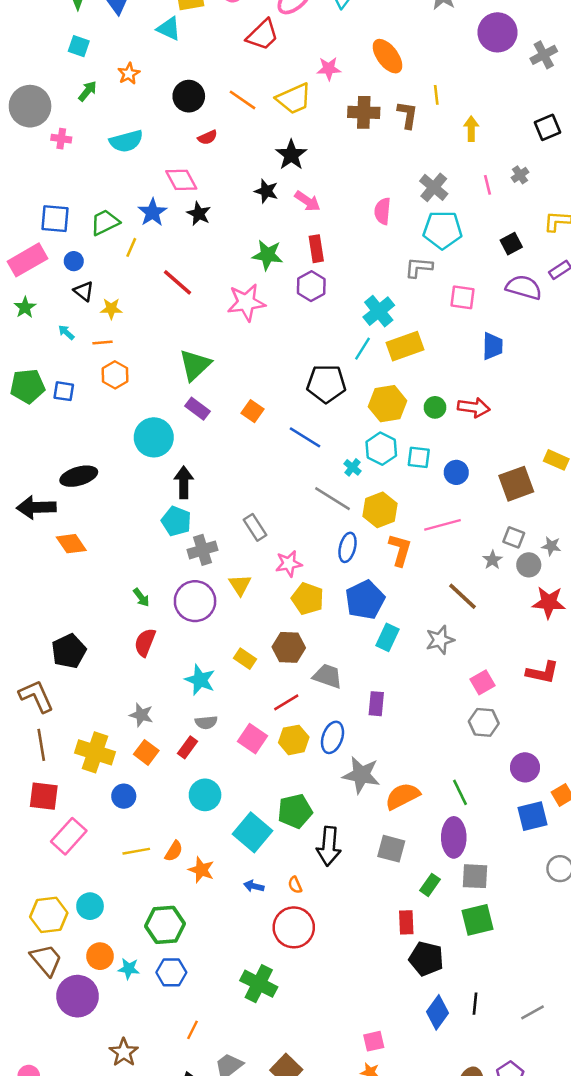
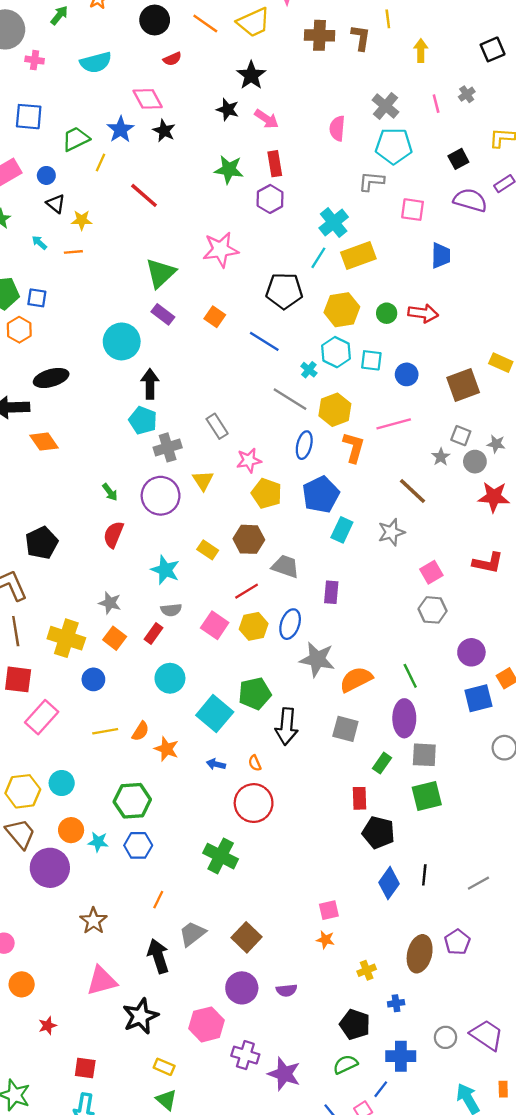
blue square: (55, 219) -> (29, 117), moved
pink star: (246, 302) -> (221, 250), moved
orange hexagon: (115, 375) -> (19, 330), moved

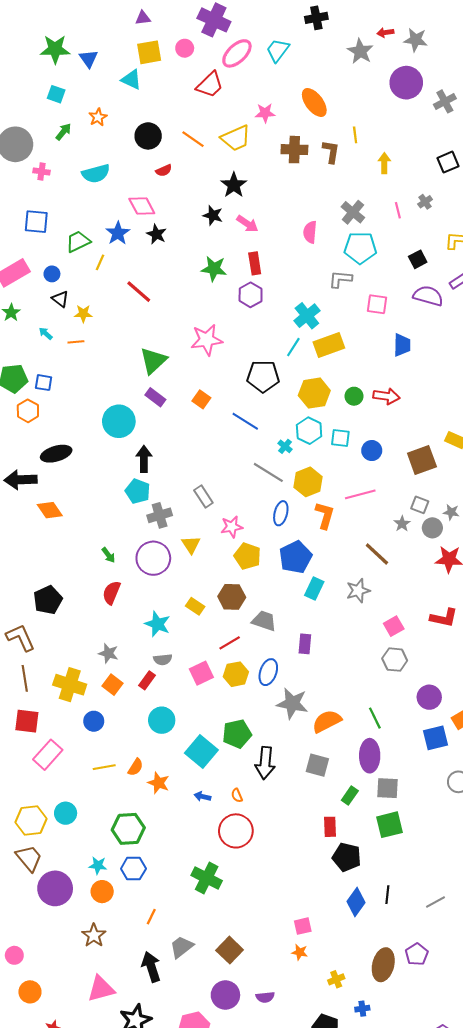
pink square: (215, 625) -> (201, 673), turned 30
orange circle: (71, 830) -> (102, 892), moved

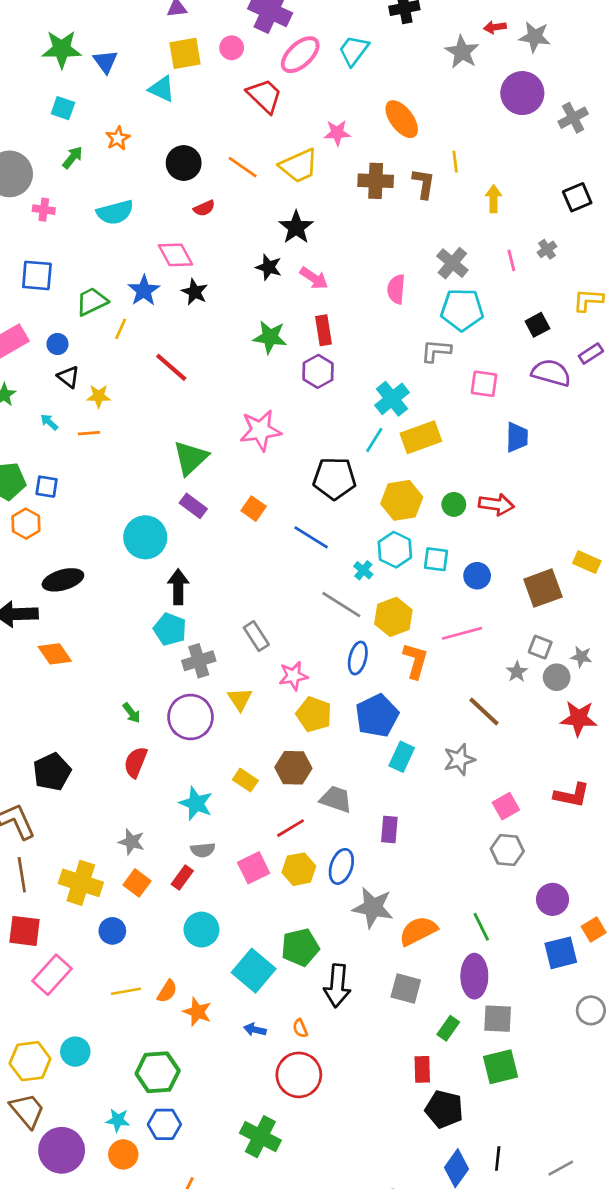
red trapezoid: (210, 85) -> (265, 96), turned -92

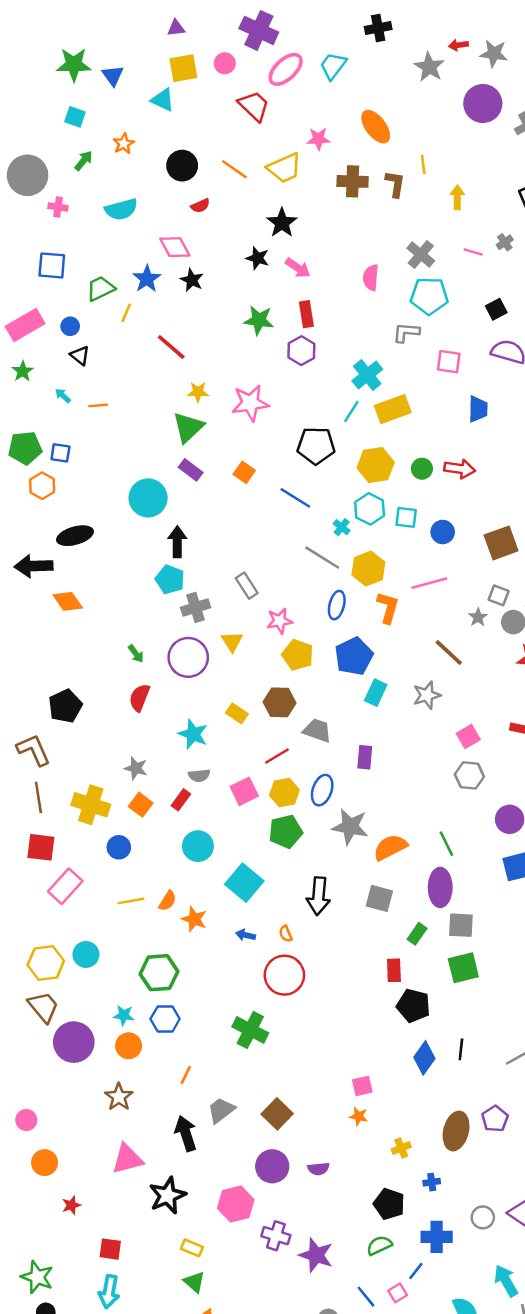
pink line: (511, 260) -> (473, 252), turned -60
yellow star: (99, 396) -> (198, 392), moved
green pentagon: (300, 947) -> (286, 831), moved

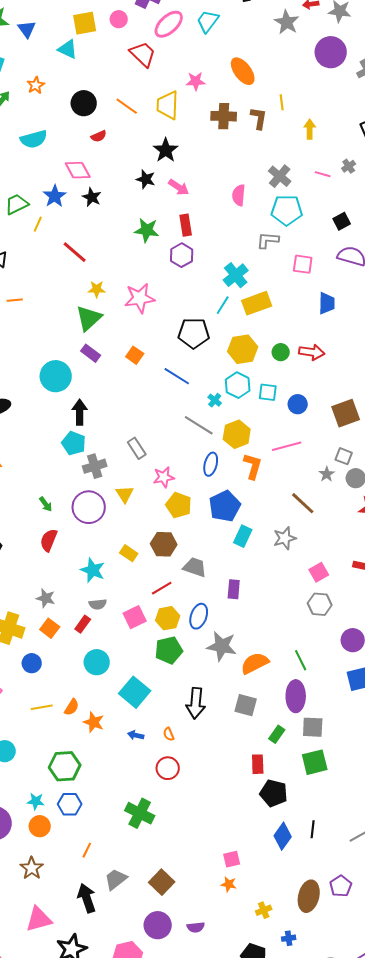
yellow trapezoid: (284, 168) -> (168, 105), turned 116
red circle: (284, 975) -> (168, 768), size x0.7

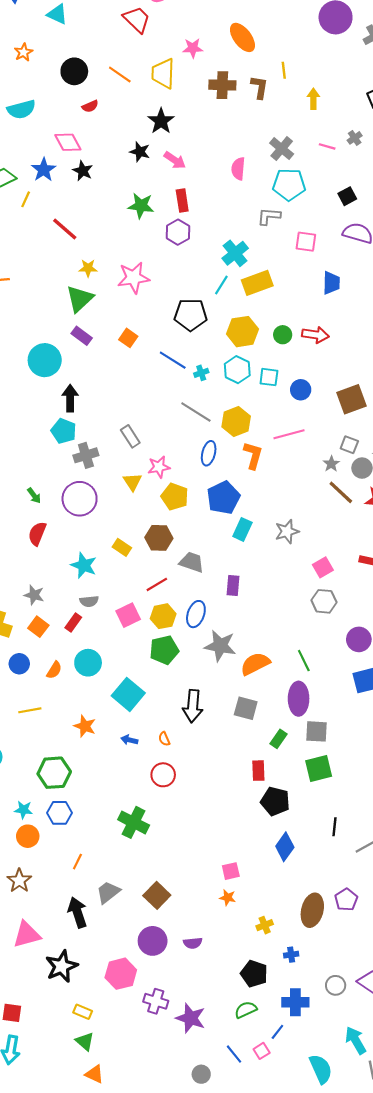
cyan cross: (215, 400) -> (201, 373), moved, turned 32
yellow triangle: (125, 494) -> (132, 482), moved
brown line: (303, 503) -> (341, 492), moved
orange semicircle: (72, 707) -> (54, 670), moved
black line: (313, 829) -> (335, 827), moved

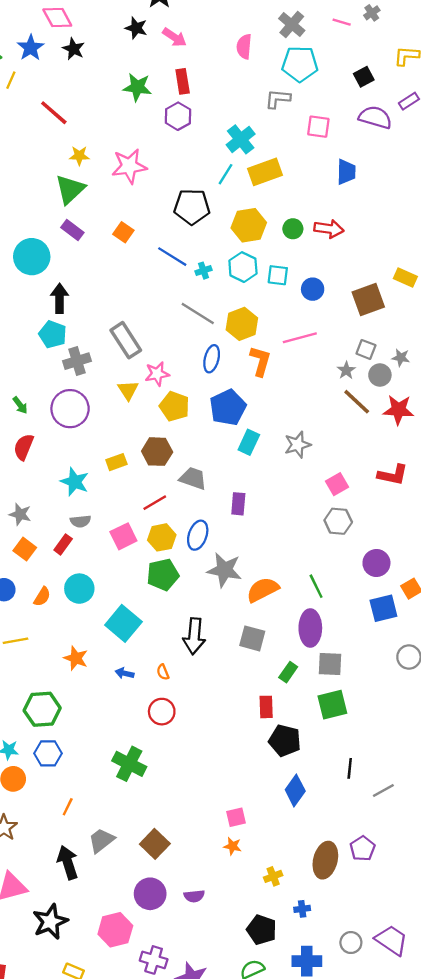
gray rectangle: (130, 436) -> (126, 340), size x1.4
yellow rectangle: (122, 547) -> (116, 462), turned -54

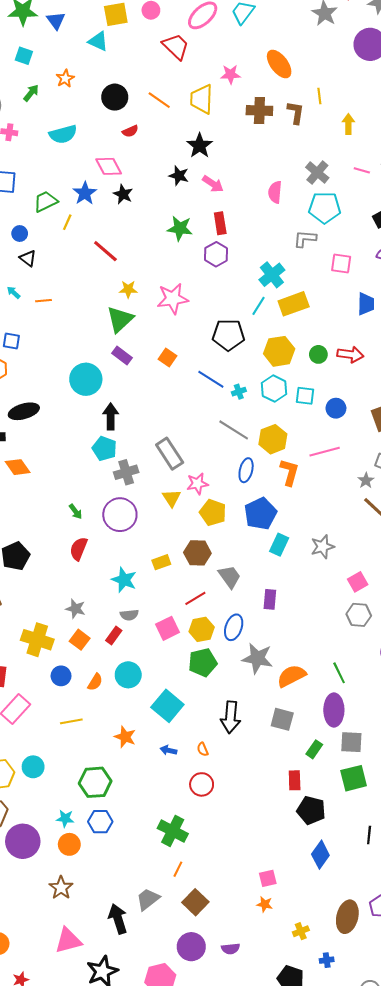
gray trapezoid: (193, 478) -> (229, 577), turned 35
orange line: (68, 807) -> (178, 869), moved

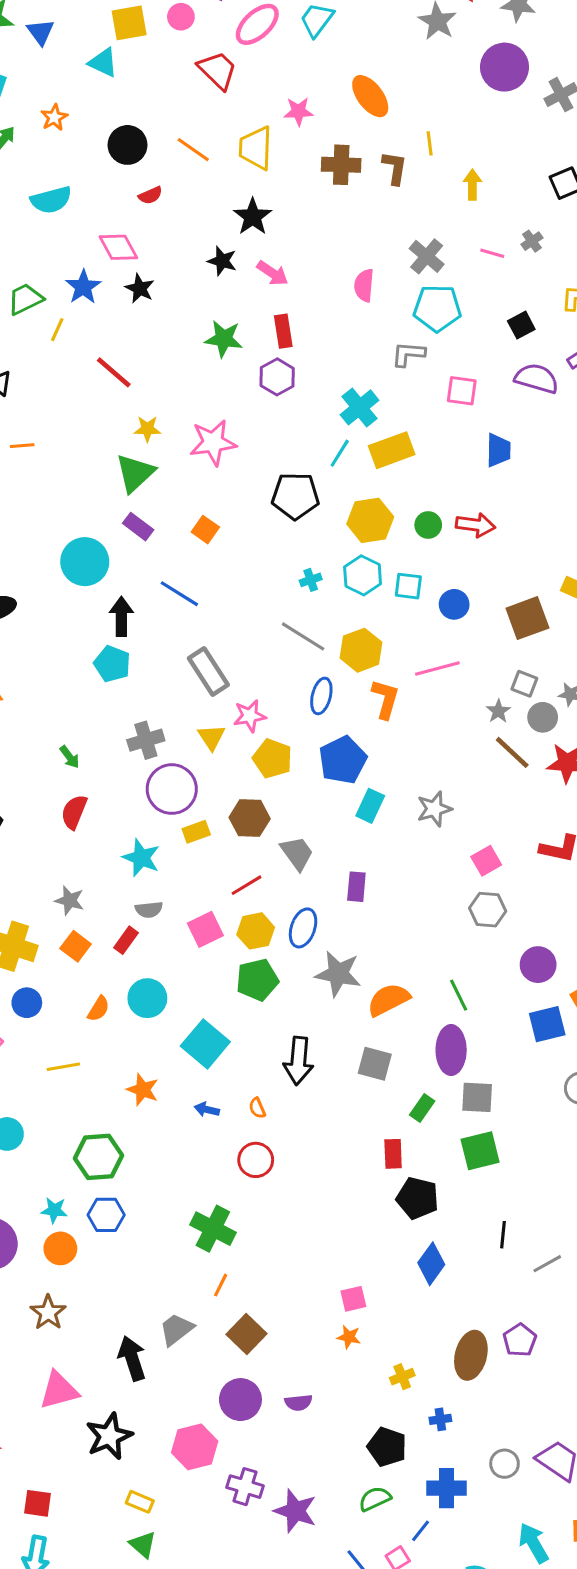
blue line: (211, 379) -> (179, 594), moved
gray cross: (126, 472) -> (146, 740), moved
purple circle: (120, 515) -> (172, 789), moved
blue circle: (61, 676) -> (27, 1003), moved

